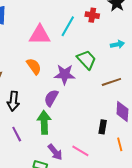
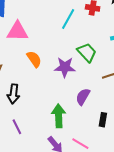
pink triangle: (40, 35) -> (17, 31), moved
purple semicircle: (51, 98) -> (83, 97), moved
green arrow: (44, 122) -> (59, 116), moved

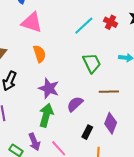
purple star: (65, 67) -> (49, 88), moved

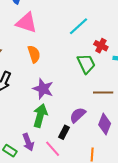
red cross: (111, 22) -> (101, 46), moved
purple semicircle: (75, 104) -> (78, 115), moved
black rectangle: (87, 132) -> (64, 132), moved

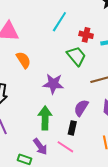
purple star: (43, 89) -> (53, 84), moved

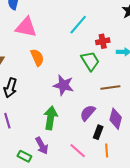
red cross: (86, 35) -> (103, 41), turned -32
black rectangle: (72, 128) -> (98, 132), moved
pink line: (65, 147) -> (78, 151), moved

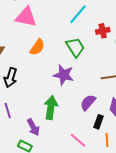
orange semicircle: (37, 57) -> (37, 47), turned 60
green trapezoid: (90, 61) -> (75, 47), moved
purple arrow: (42, 146) -> (33, 127), moved

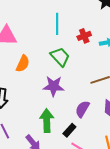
cyan line: (78, 14) -> (57, 24), turned -30
black rectangle: (98, 122) -> (69, 130), moved, turned 32

